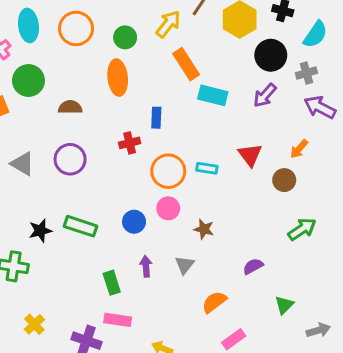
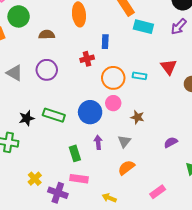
blue circle: (134, 222) -> (90, 112), size x1.5
orange semicircle: (214, 302) -> (126, 168), moved
yellow cross: (34, 324) -> (35, 179), moved

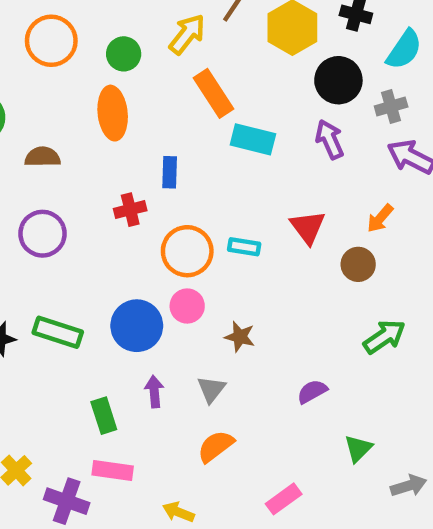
purple arrow: (179, 27) -> (330, 139), turned 114

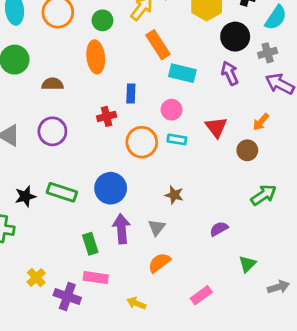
pink circle: (187, 306) -> (172, 110), moved
purple arrow: (154, 391) -> (121, 229), size x1.5

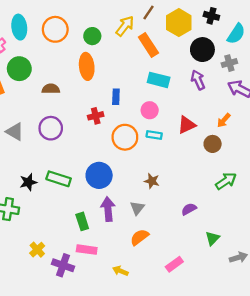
orange rectangle: (158, 45) -> (148, 45), moved
red triangle: (216, 127) -> (187, 125), turned 42

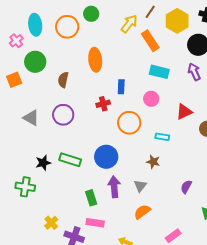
green circle: (92, 36) -> (91, 14), moved
brown semicircle: (51, 89) -> (63, 80), turned -77
cyan rectangle: (154, 135) -> (162, 137), moved
purple semicircle: (189, 209) -> (186, 187), turned -32

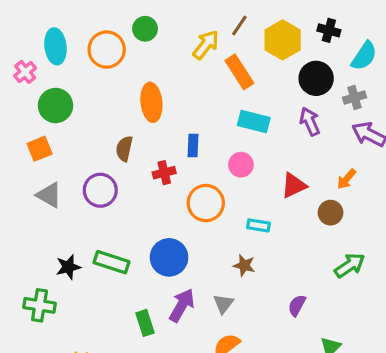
orange square: (14, 80) -> (40, 149), moved
brown semicircle: (63, 80) -> (124, 149), moved
purple arrow: (114, 187) -> (182, 305), turned 35

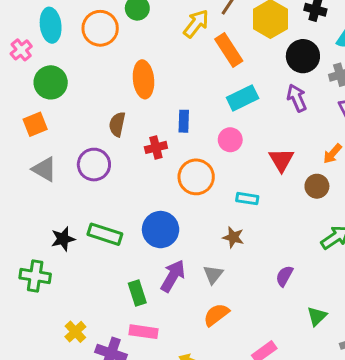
cyan rectangle: (254, 122) -> (243, 98), turned -40
red triangle: (294, 185) -> (281, 160), turned -36

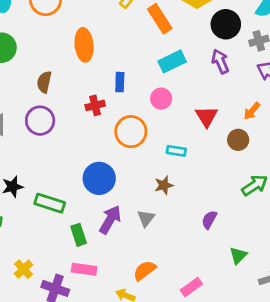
brown semicircle: (117, 124) -> (44, 82), moved
green rectangle: (105, 234) -> (50, 203), moved
brown star: (233, 237) -> (164, 185), turned -30
orange semicircle: (216, 315) -> (145, 271), moved

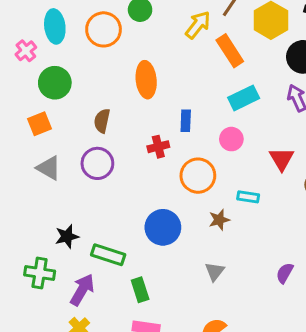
brown star: (164, 185) -> (219, 220), moved
purple arrow: (110, 220) -> (82, 290), moved

